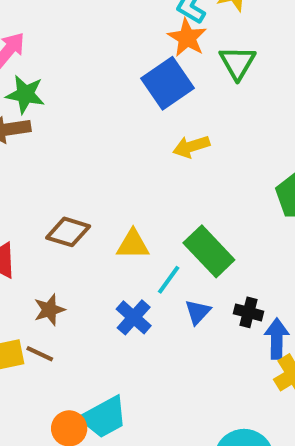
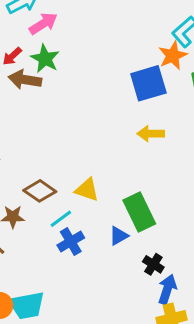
brown diamond: (68, 232) -> (40, 191), moved
cyan line: (169, 280) -> (61, 219), moved
blue triangle: (198, 312) -> (119, 236), moved

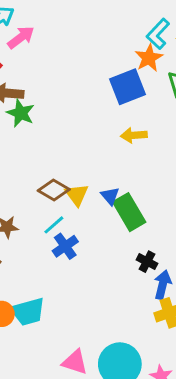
green star: (45, 59) -> (21, 113), moved
yellow triangle: (87, 190) -> (77, 195), turned 40
brown diamond: (40, 191) -> (54, 190), moved
blue triangle: (119, 236) -> (110, 196), moved, turned -36

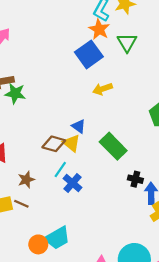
blue triangle: (110, 196) -> (79, 126), moved

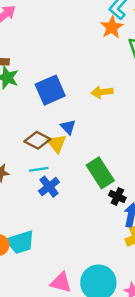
blue square: (89, 54) -> (50, 90), moved
green rectangle: (113, 146) -> (100, 173), moved
cyan line: (60, 169) -> (39, 169), turned 35

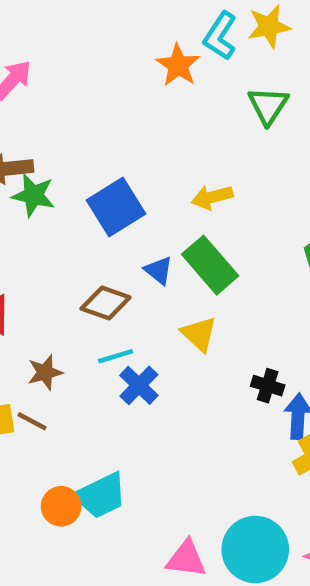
orange star: (112, 27) -> (178, 65), moved
yellow triangle: (57, 143) -> (199, 334), moved
green rectangle: (100, 173) -> (210, 265), moved

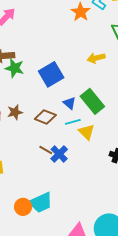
yellow arrow: (212, 197) -> (96, 58), moved
cyan line: (116, 356) -> (73, 122), moved
brown star: (45, 372) -> (15, 112), moved
brown line: (32, 421) -> (46, 150), moved

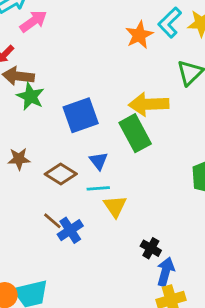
yellow arrow: (96, 58) -> (149, 104), size x1.5
green rectangle: (92, 101) -> (135, 133), moved

